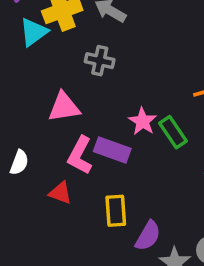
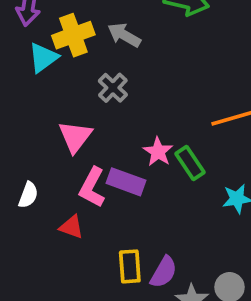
gray cross: (100, 61) -> (113, 88), turned 32
pink triangle: (64, 107) -> (75, 137), turned -44
yellow rectangle: (116, 211) -> (130, 266), moved

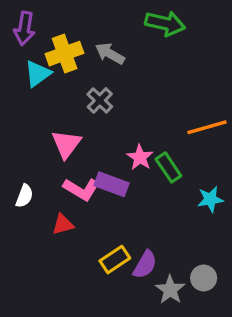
pink L-shape: (92, 187) -> (81, 189), turned -87
red triangle: (71, 227) -> (63, 224), turned -35
yellow rectangle: (130, 266) -> (115, 260), turned 60

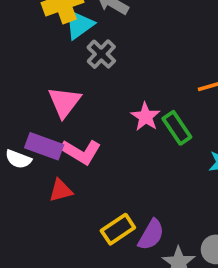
cyan triangle: (38, 74) -> (79, 25), moved
purple rectangle: (111, 184) -> (44, 146), moved
white semicircle: (24, 196) -> (18, 159), turned 90

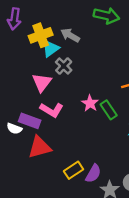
pink triangle: (64, 102) -> (42, 82), moved
pink L-shape: (81, 152) -> (52, 110), moved
red triangle: (61, 190) -> (40, 147), size x1.6

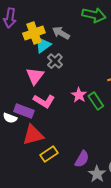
yellow rectangle: (74, 170) -> (49, 154), moved

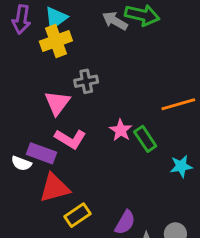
gray arrow: (61, 33) -> (115, 21), moved
cyan triangle: (43, 45) -> (56, 18), moved
gray cross: (55, 61) -> (86, 81), turned 35

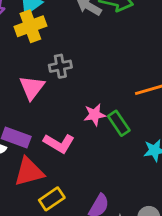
pink star: (121, 130) -> (95, 115), turned 30
pink L-shape: (70, 139) -> (59, 143), moved

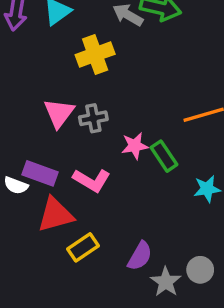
yellow cross: (30, 26) -> (95, 54), moved
gray cross: (60, 66) -> (93, 118), moved

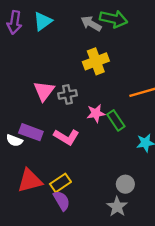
yellow cross: (95, 54) -> (96, 61), moved
red triangle: (55, 215) -> (30, 181), moved
purple semicircle: (140, 256) -> (62, 201), moved, turned -60
gray circle: (200, 270) -> (125, 184), moved

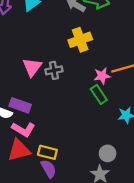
pink star: (96, 113) -> (102, 76), moved
pink L-shape: (66, 137) -> (23, 129), moved
yellow rectangle: (60, 183) -> (47, 152), turned 48

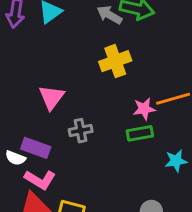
gray cross: (54, 70) -> (81, 131), moved
green rectangle: (99, 94) -> (140, 133), turned -66

